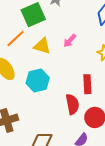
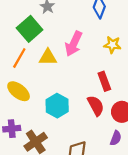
pink arrow: (70, 41) -> (74, 44), size x1.6
cyan hexagon: (38, 81) -> (57, 106), moved

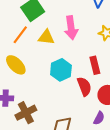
pink arrow: (74, 44) -> (71, 28), turned -40
cyan hexagon: (57, 106) -> (61, 70), moved

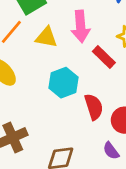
red rectangle: (95, 65) -> (104, 57), moved, turned -36
purple semicircle: (99, 118) -> (111, 151), turned 112

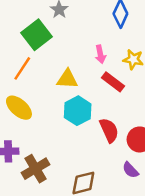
pink arrow: (81, 26) -> (100, 54), moved, size x0.6
yellow triangle: (46, 37) -> (67, 79), moved

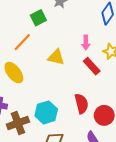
green square: (36, 35) -> (38, 18), size x0.7
cyan hexagon: (78, 111) -> (46, 112), moved

